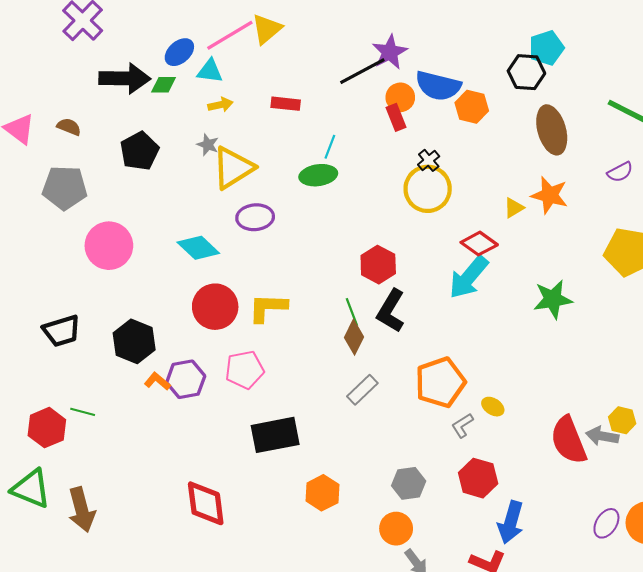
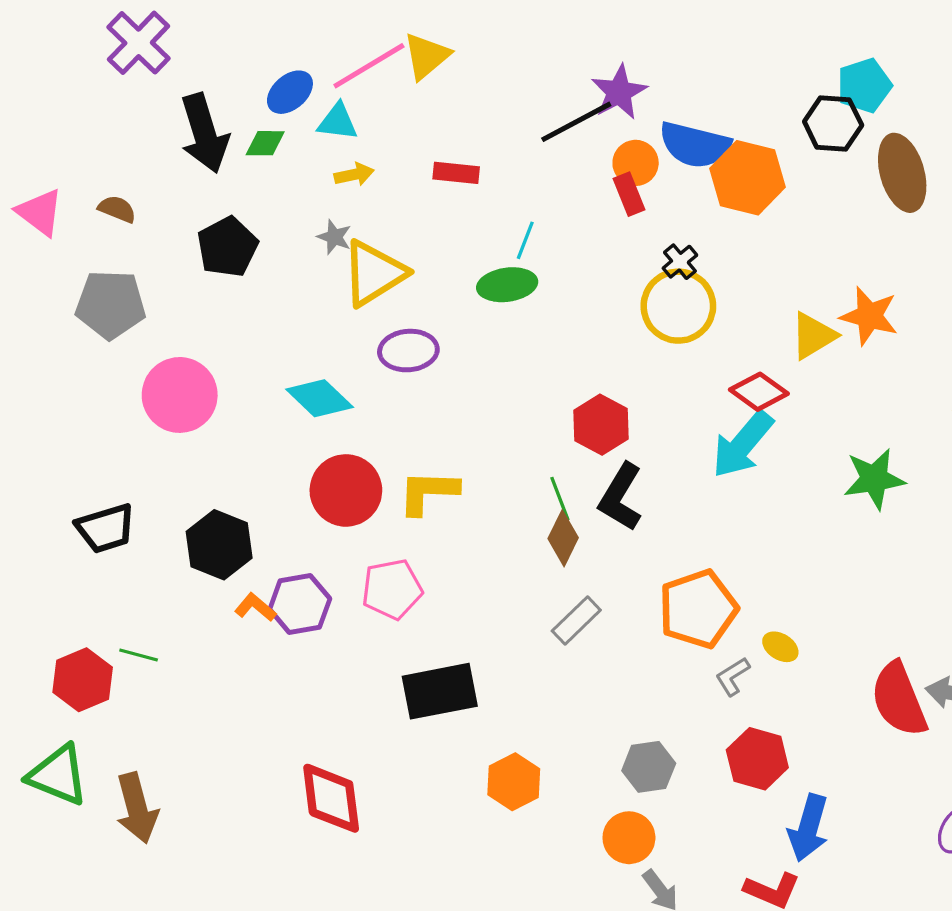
black arrow: (125, 78) -> (204, 133), turned 72
orange hexagon: (472, 107) -> (747, 178), size x1.4
brown ellipse: (552, 130) -> (902, 173), moved
yellow triangle: (514, 208) -> (813, 336), size x1.5

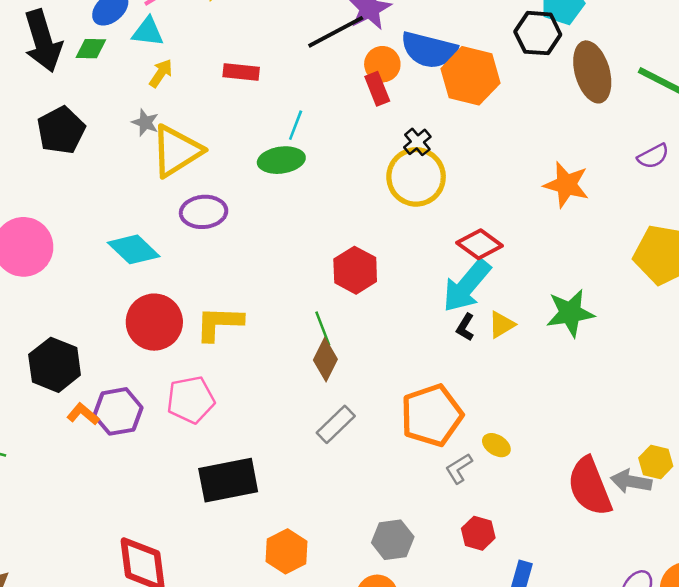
yellow arrow: (354, 174) -> (161, 73), turned -44
yellow triangle: (813, 336) -> (502, 325), moved, size x0.7
black L-shape: (621, 497) -> (465, 327), moved, size x0.5
red hexagon: (757, 759) -> (478, 533), size x0.7

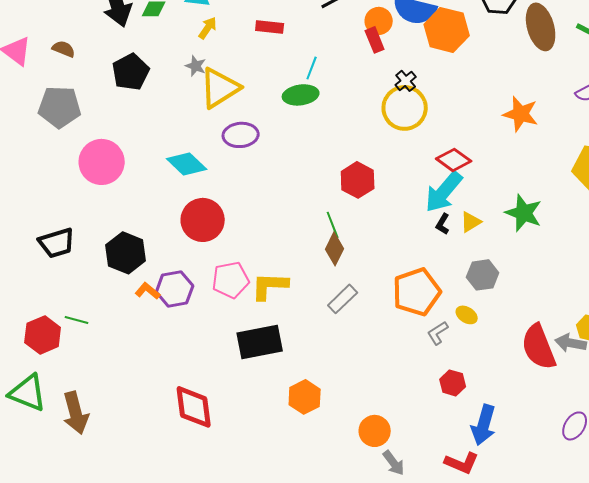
green star: (570, 313) -> (524, 213), turned 30
yellow L-shape: (219, 323) -> (270, 286), moved
gray hexagon: (393, 540) -> (483, 275), moved

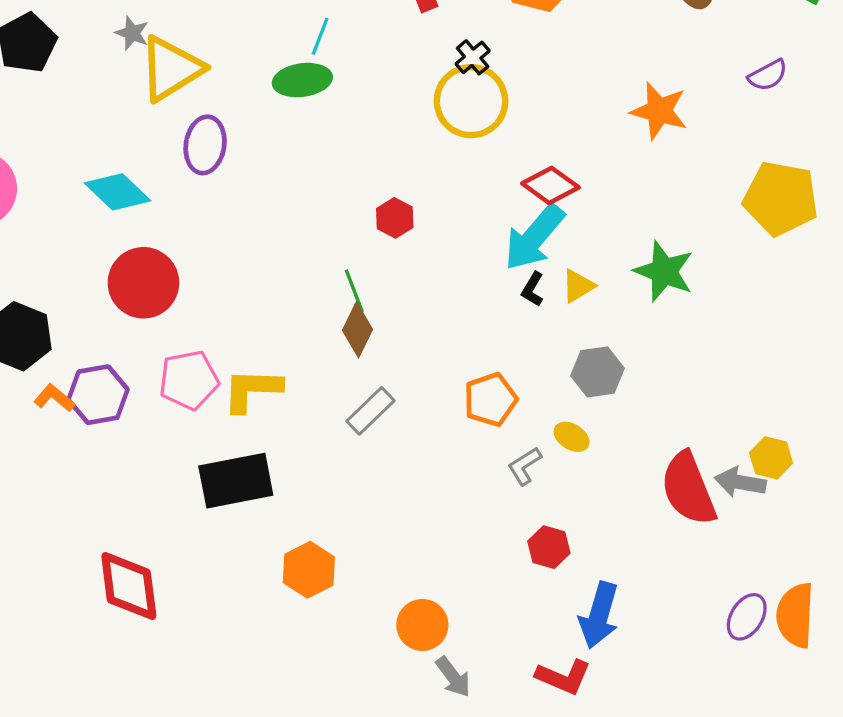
purple ellipse: (241, 135) -> (205, 145), turned -76
red hexagon: (358, 180) -> (395, 218), size x0.7
orange pentagon: (417, 292) -> (490, 400), size x0.7

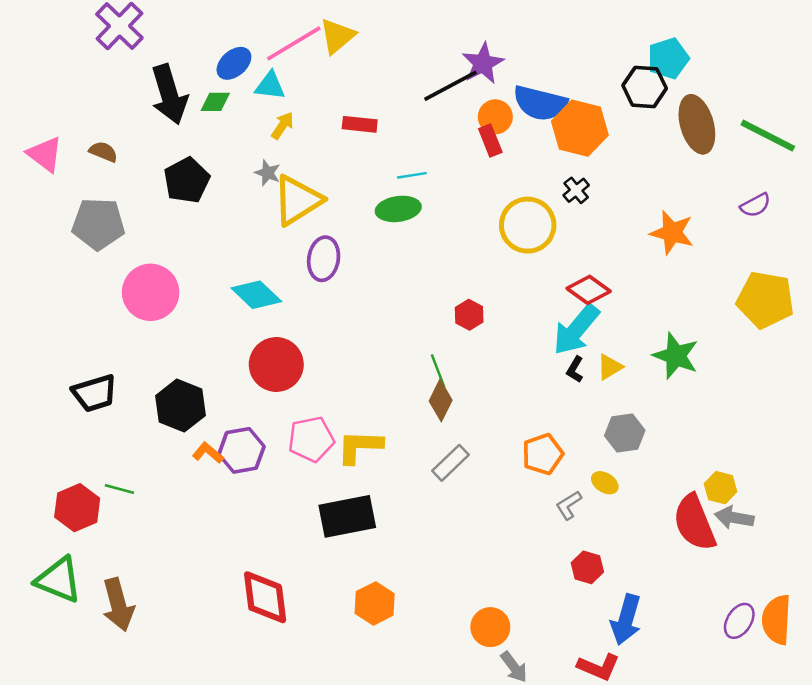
cyan line: (320, 36) -> (412, 175), turned 60
black cross: (473, 57) -> (576, 190), moved
yellow hexagon: (771, 458) -> (721, 488), moved
orange hexagon: (309, 570) -> (375, 603), moved

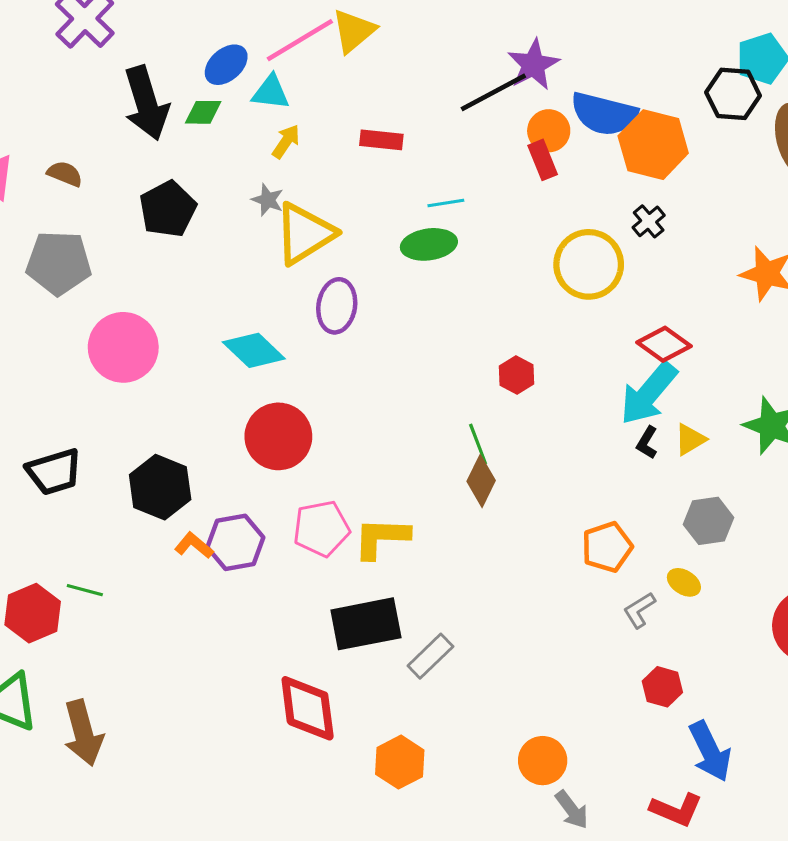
gray rectangle: (451, 463) -> (430, 656), moved
red diamond: (265, 597) -> (308, 708), moved
orange hexagon: (375, 603) -> (400, 762), moved
blue arrow: (626, 620) -> (710, 751), turned -42

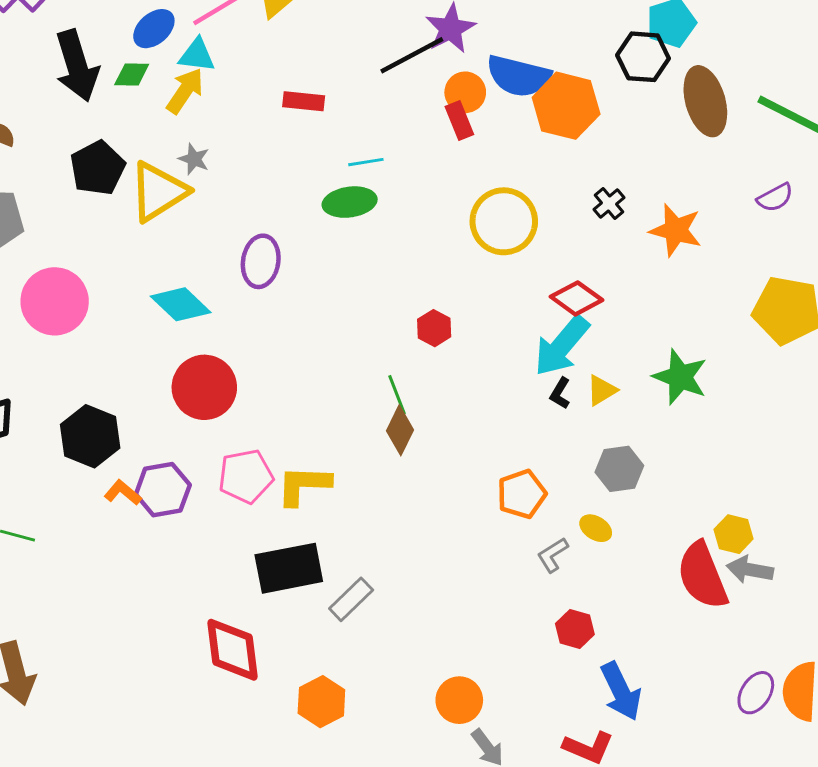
yellow arrow: (286, 141) -> (185, 91), moved, size x1.4
black cross: (649, 221) -> (609, 204), moved
yellow triangle: (304, 234) -> (158, 192), moved

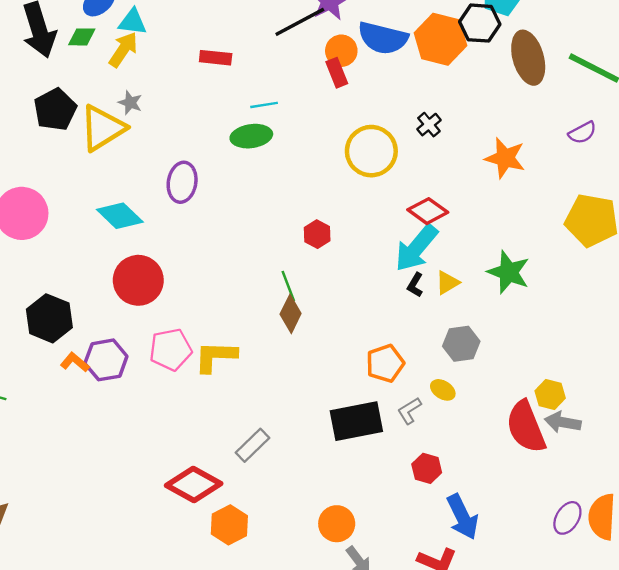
orange hexagon: (566, 106) -> (441, 39), moved
black cross: (609, 204) -> (429, 125), moved
black rectangle: (289, 568) -> (356, 421), moved
red diamond: (232, 650) -> (194, 484), moved, turned -54

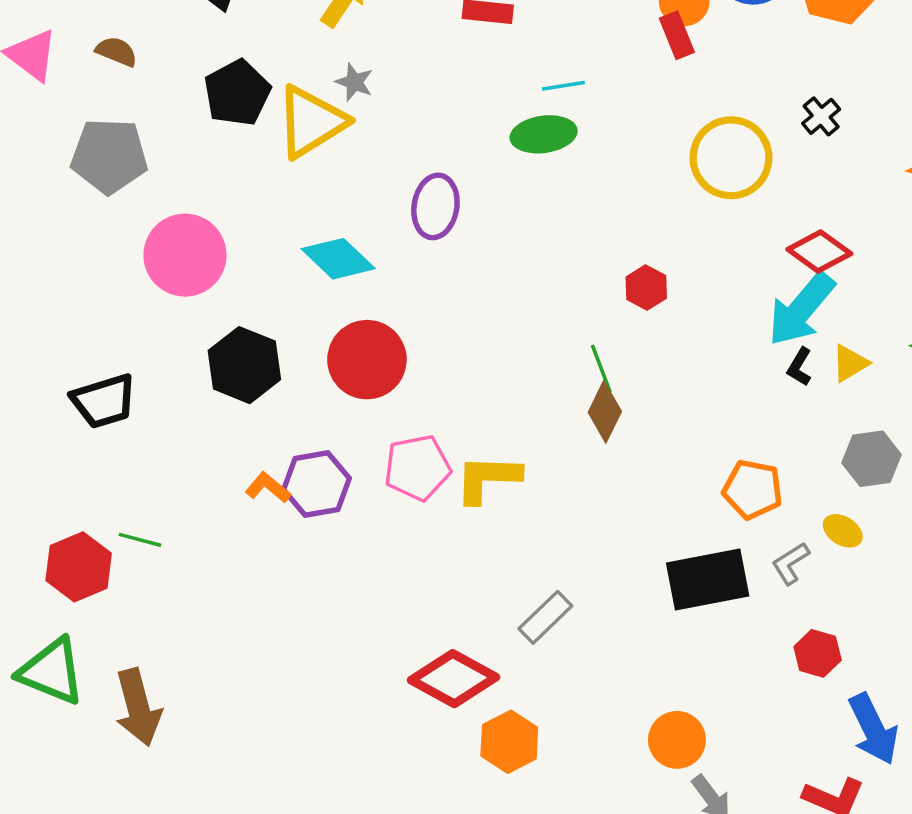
black hexagon: (49, 318) -> (244, 365), moved
orange pentagon: (385, 363) -> (753, 489), turned 30

